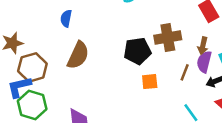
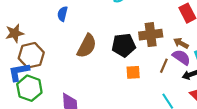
brown arrow: (203, 46) -> (181, 43), turned 104
brown semicircle: (78, 55) -> (87, 46), moved
purple semicircle: (204, 62) -> (181, 57), turned 108

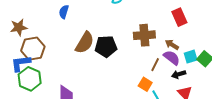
black pentagon: (124, 45) -> (106, 46), moved
orange square: (133, 72) -> (145, 84), moved, turned 32

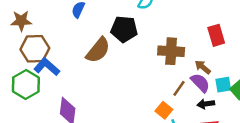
black pentagon: (106, 46) -> (124, 29), moved
blue L-shape: (21, 63) -> (47, 67), moved, turned 40

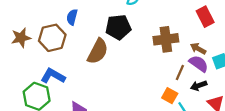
brown hexagon: (35, 49) -> (52, 38), moved
black arrow: (206, 104) -> (199, 86), moved

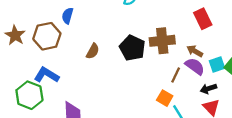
black pentagon: (118, 27) -> (132, 48), moved, turned 30
brown star: (21, 38) -> (15, 35), turned -30
brown semicircle: (98, 51) -> (93, 51), size x0.6
black arrow: (199, 86) -> (208, 89), moved

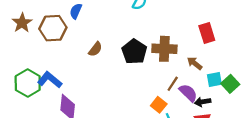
purple semicircle: (195, 66) -> (188, 93), moved
blue L-shape: (47, 75) -> (50, 80), moved

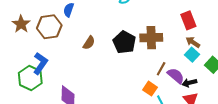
brown arrow: (195, 63) -> (193, 42), moved
cyan square: (214, 79) -> (192, 55), moved, turned -32
blue L-shape: (50, 80) -> (40, 63), moved, turned 90

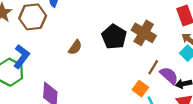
brown cross: (151, 38) -> (144, 33), turned 30
brown semicircle: (89, 43) -> (75, 47), moved

